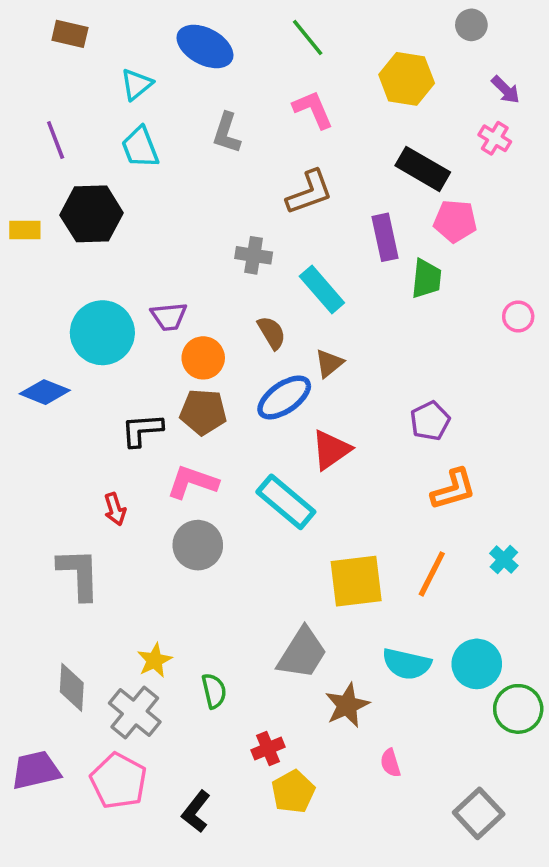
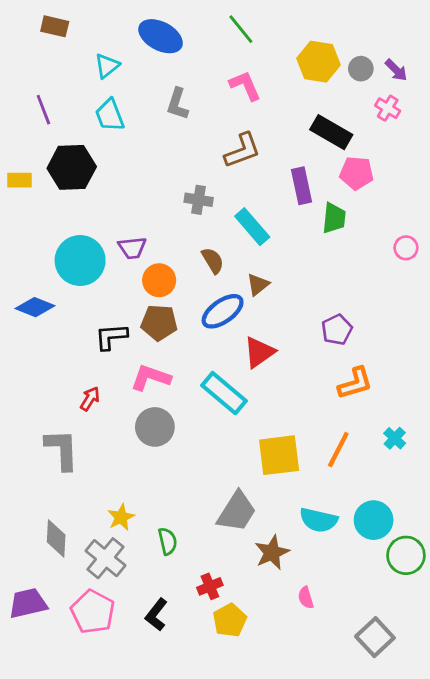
gray circle: (471, 25) -> (361, 69), moved
red arrow: (115, 509) -> (90, 399), turned -130
black L-shape: (196, 812) -> (156, 615), moved

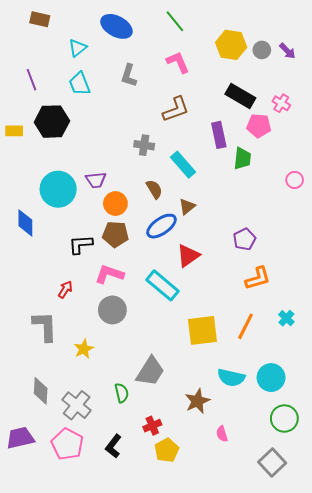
pink cross: (388, 108) -> (281, 103), moved
blue diamond: (35, 307) -> (25, 223), turned 68
gray trapezoid: (237, 512) -> (150, 371), moved
yellow star: (121, 517) -> (84, 349), moved
green circle: (406, 555) -> (284, 418), moved

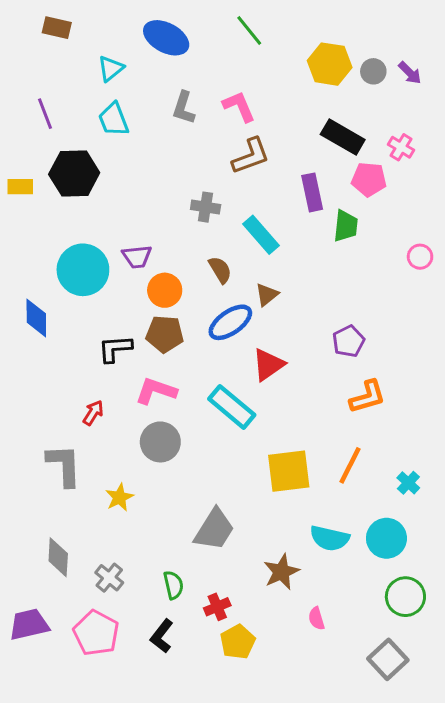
pink L-shape: (178, 62) -> (239, 106), moved
cyan cross: (286, 318) -> (408, 483), moved
green semicircle: (122, 393) -> (173, 585), moved
gray cross: (77, 405) -> (109, 578), size x0.7

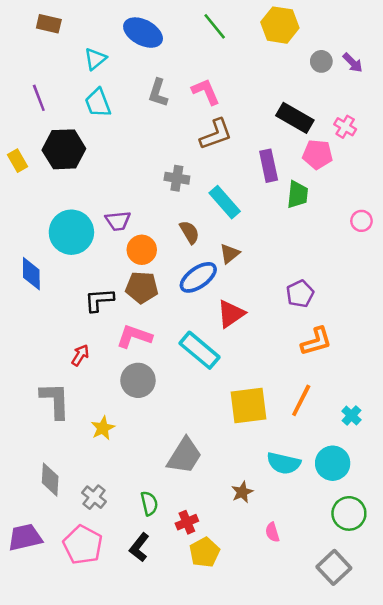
yellow hexagon: (330, 64) -> (280, 25), moved
yellow rectangle: (20, 187) -> (17, 161), turned 60
brown star: (281, 572) -> (242, 492), size x0.7

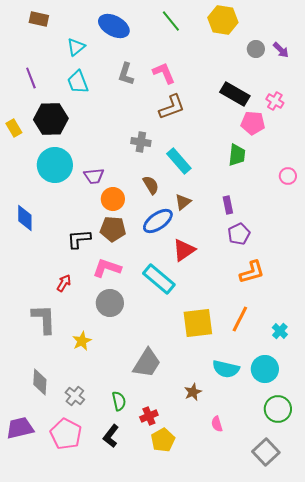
purple rectangle: (269, 166) -> (228, 205), moved, size x0.7
cyan circle: (71, 232) -> (55, 165), moved

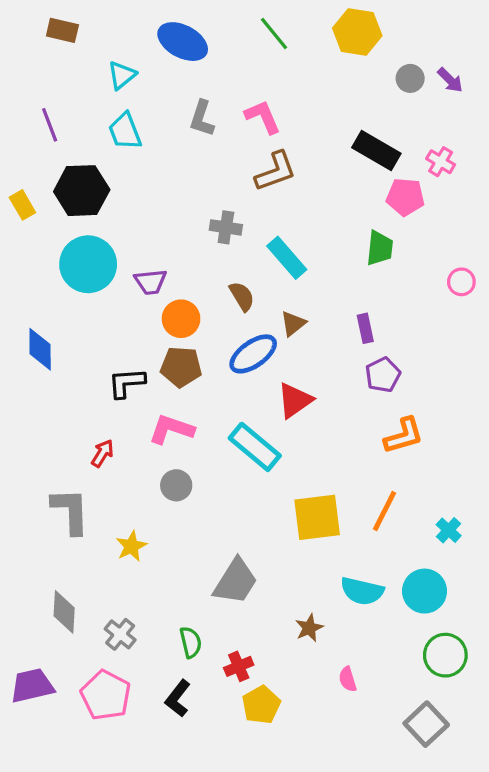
gray circle: (110, 303) -> (176, 485), size x0.7

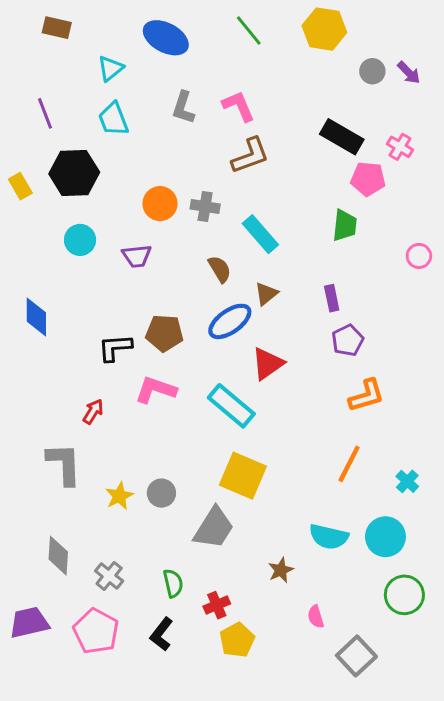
cyan circle: (88, 264) -> (80, 240), size x0.6
orange circle: (181, 319) -> (160, 204), moved
gray circle: (176, 485) -> (161, 493), moved
yellow square: (317, 517) -> (243, 476), moved, turned 30
gray square: (426, 724) -> (356, 656), moved

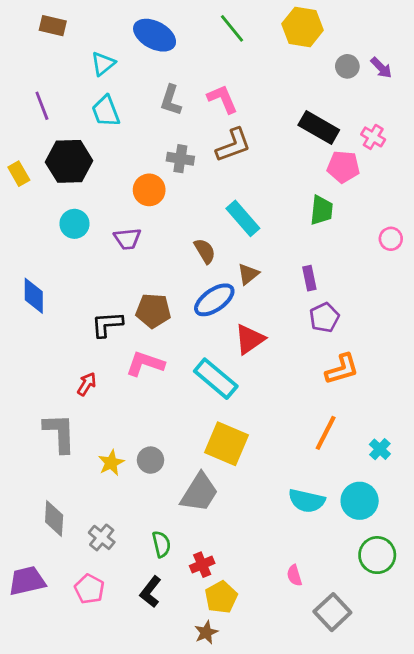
gray cross: (205, 206) -> (180, 159), moved
brown star: (281, 570) -> (206, 632), moved
pink pentagon: (96, 631) -> (89, 589), size x0.7

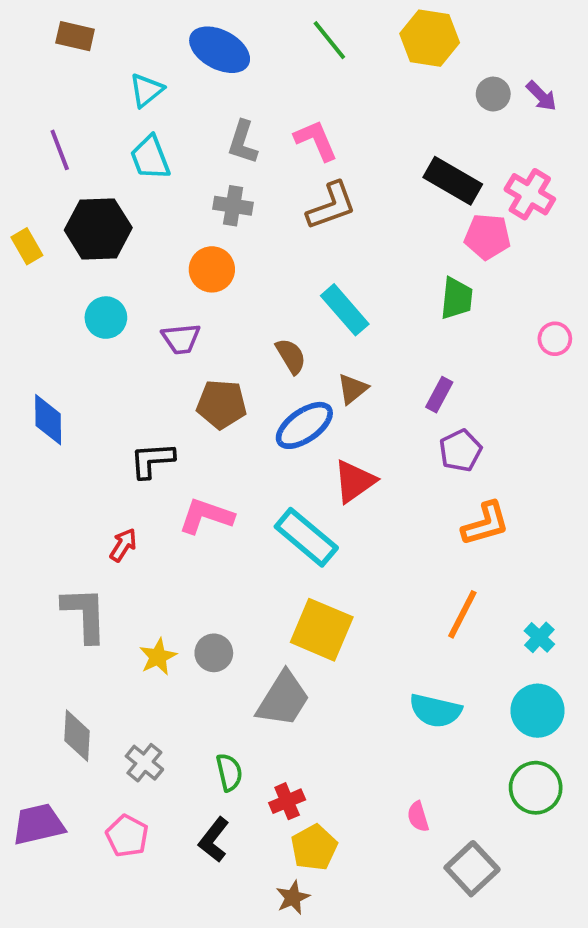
pink cross: (373, 137) -> (530, 194), size x1.4
gray cross: (180, 159) -> (233, 206), moved
purple rectangle: (309, 278) -> (439, 395), turned 40
brown pentagon: (153, 311) -> (222, 404), moved
cyan circle: (360, 501) -> (538, 711), moved

